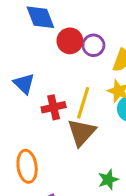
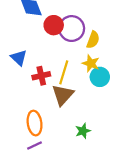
purple circle: (93, 45) -> (72, 29), size x1.5
orange ellipse: (27, 166) -> (35, 123), moved

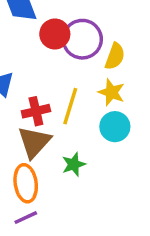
cyan circle: (100, 77) -> (115, 127), moved
brown triangle: (63, 95) -> (34, 142), moved
green star: (83, 131) -> (74, 164), moved

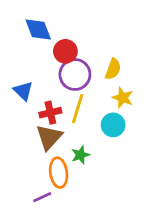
purple circle: (82, 39) -> (75, 75), moved
yellow star: (111, 92) -> (123, 98), moved
orange ellipse: (26, 183) -> (59, 173), moved

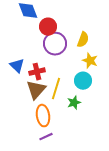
blue triangle: (23, 91) -> (17, 66), moved
yellow line: (78, 109) -> (56, 89), moved
green star: (80, 155) -> (74, 103), moved
purple line: (42, 197) -> (46, 137), moved

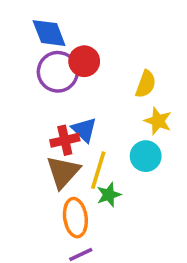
purple circle: (55, 44) -> (58, 72), moved
blue triangle: (17, 66) -> (84, 130), moved
green star: (74, 103) -> (109, 195), moved

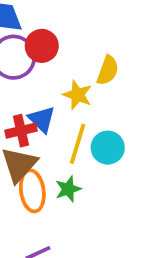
yellow star: (158, 121) -> (78, 95), moved
yellow line: (98, 170) -> (78, 144), moved
orange ellipse: (75, 218) -> (32, 191), moved

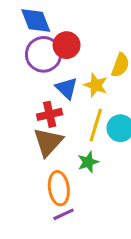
blue triangle: (42, 119) -> (67, 88), moved
orange ellipse: (32, 191) -> (59, 188), moved

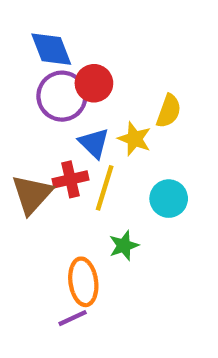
yellow line: (96, 125) -> (105, 188), moved
brown triangle: (48, 142) -> (32, 194), moved
purple line: (63, 214) -> (73, 318), moved

